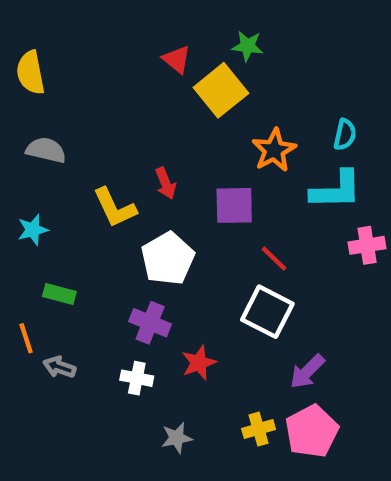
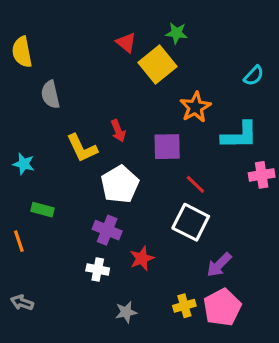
cyan semicircle: (345, 135) -> (254, 76), moved, turned 30
gray semicircle: (46, 150) -> (50, 95), moved, turned -116
cyan star: (33, 230) -> (24, 164), turned 30
gray arrow: (59, 367) -> (22, 303), moved

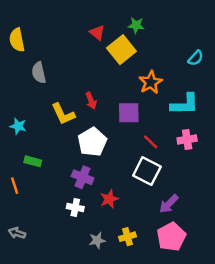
pink cross: (262, 175) -> (187, 139), moved
yellow cross: (184, 306) -> (128, 237), moved

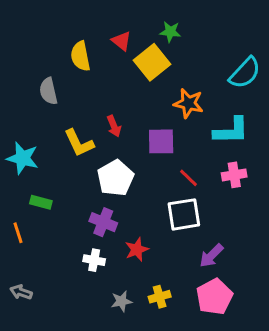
yellow semicircle: (17, 40) -> (80, 56), moved
cyan semicircle: (196, 58) -> (245, 73), size x1.6
orange star: (151, 82) -> (189, 103), turned -30
cyan star: (18, 126) -> (23, 158), size x1.5
white square: (147, 171) -> (184, 214), turned -36

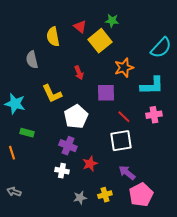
orange star: (189, 103) -> (124, 68), turned -30
red arrow: (114, 126) -> (79, 73), moved
purple arrow: (211, 256) -> (127, 173), moved, turned 84

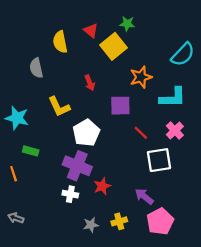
pink cross: (154, 115) -> (175, 131), turned -35
white square: (121, 141) -> (159, 160), moved
purple cross: (68, 146) -> (77, 166), size x1.4

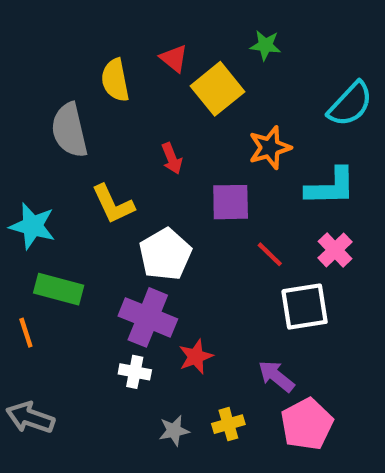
green star: (127, 24) -> (265, 45), moved
gray semicircle: (36, 68) -> (69, 130), size x1.4
green rectangle: (31, 151) -> (59, 289), size x1.5
gray arrow: (16, 218) -> (30, 418), size x1.5

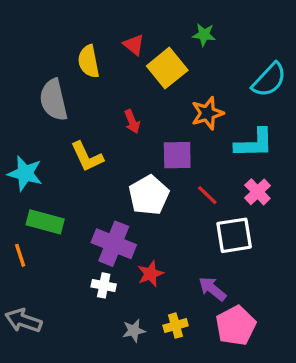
white pentagon: (165, 254) -> (149, 195), moved

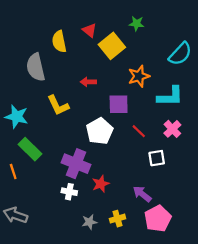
red arrow: (132, 122) -> (88, 82), turned 112
green rectangle: (45, 222) -> (30, 149), turned 30
white square: (234, 235) -> (157, 158), size x0.7

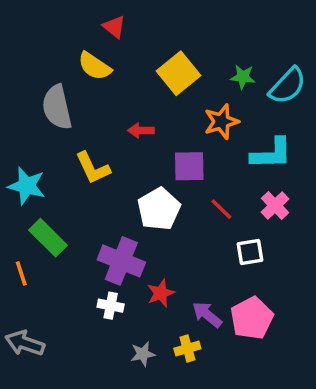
green star: (137, 24) -> (243, 77), moved
red triangle: (89, 30) -> (114, 27), moved
yellow semicircle: (59, 41) -> (95, 66), turned -45
purple arrow: (142, 194) -> (207, 315), moved
pink pentagon: (158, 219) -> (252, 318), moved

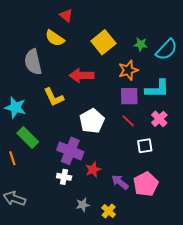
red arrow: (141, 130) -> (82, 75), size x1.6
purple square: (189, 166) -> (129, 96), moved
yellow cross: (187, 349) -> (109, 211), moved, turned -32

